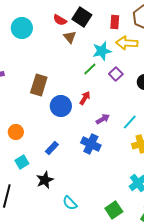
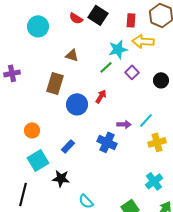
brown triangle: (70, 37) -> (72, 55), moved, turned -32
purple arrow: (103, 119) -> (124, 124), moved, turned 32
cyan square: (22, 162) -> (38, 160), size x1.5
black star: (45, 180) -> (61, 178), turned 30

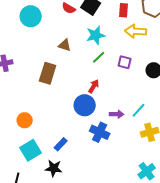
cyan star: (118, 49) -> (96, 35), moved
purple square: (132, 72) -> (125, 62), turned -32
blue circle: (77, 104) -> (85, 105), moved
blue rectangle: (68, 146) -> (61, 144), moved

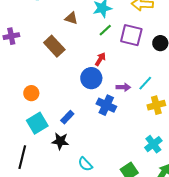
purple square: (125, 62) -> (131, 35), size x1.6
brown rectangle: (48, 73) -> (54, 46), turned -60

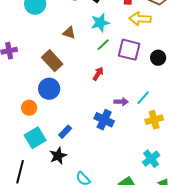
blue circle: (91, 78) -> (49, 89), moved
black star: (60, 141) -> (58, 156), turned -30

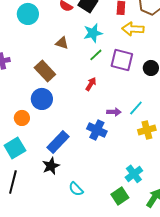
blue rectangle: (65, 132) -> (58, 142), size x1.6
cyan square: (35, 138) -> (15, 148), moved
cyan cross: (151, 159) -> (134, 174), moved

